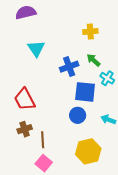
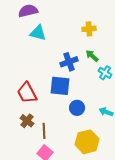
cyan triangle: (36, 49) -> (38, 33), moved, turned -42
blue square: (85, 92) -> (60, 86), moved
brown cross: (25, 129) -> (27, 121), turned -32

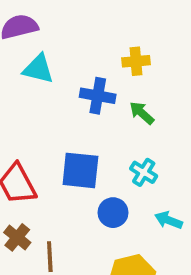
blue cross: (69, 62) -> (98, 96), moved, turned 30
cyan cross: (105, 73) -> (144, 172), moved

